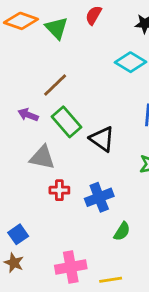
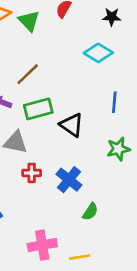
green rectangle: (66, 122) -> (38, 109), turned -64
blue cross: (99, 197) -> (69, 180), turned -30

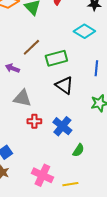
green rectangle: (38, 109) -> (56, 58), moved
pink cross: (42, 245) -> (42, 175), turned 35

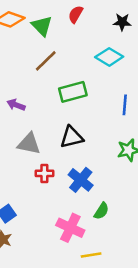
brown line: (31, 47) -> (46, 61), moved
black triangle: (64, 85) -> (72, 137), moved, turned -48
pink cross: (42, 175) -> (70, 228), moved

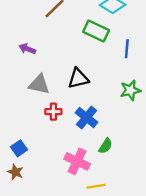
green rectangle: (73, 92) -> (96, 31), moved, turned 40

